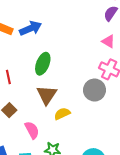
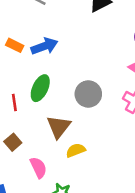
green ellipse: (43, 64) -> (40, 88), moved
gray circle: (94, 90) -> (88, 94), moved

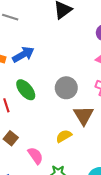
green ellipse: (40, 88) -> (26, 90), turned -55
brown triangle: (59, 127) -> (84, 115), moved

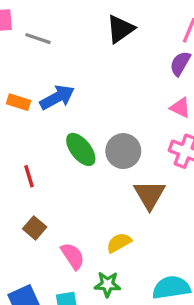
green ellipse: (26, 90) -> (81, 149), moved
yellow semicircle: (64, 136) -> (119, 243), moved

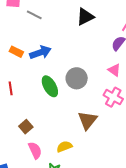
gray circle: (123, 151) -> (77, 78), moved
red line: (29, 176) -> (11, 88), moved
brown square: (35, 228) -> (26, 127), moved

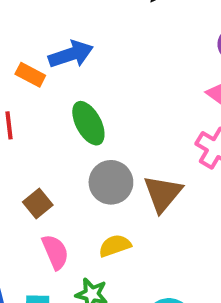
orange rectangle: (16, 52) -> (30, 75), moved
gray circle: (77, 78) -> (111, 182), moved

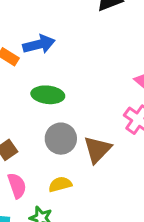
green ellipse: (88, 123) -> (48, 95), turned -60

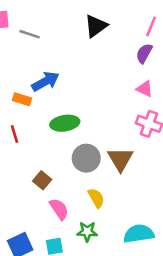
yellow semicircle: (60, 184) -> (96, 198), turned 90

